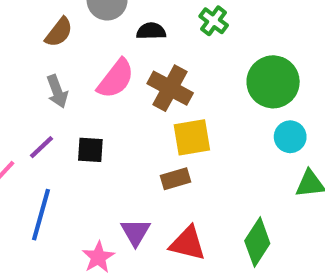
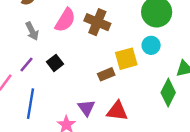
yellow square: (192, 137) -> (126, 59), moved
cyan circle: (290, 137) -> (151, 45), moved
black square: (90, 150) -> (55, 63), turned -35
green diamond: (257, 242) -> (168, 93), moved

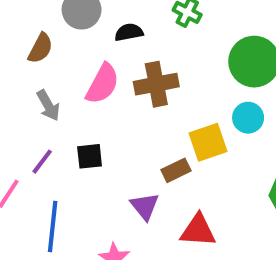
brown cross: (97, 22) -> (156, 84), turned -30
black square: (55, 63) -> (90, 156), turned 35
purple triangle: (86, 108) -> (145, 206), moved

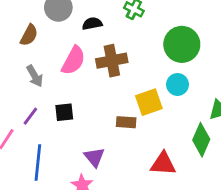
brown rectangle: (176, 170) -> (126, 122), turned 30
purple triangle: (145, 206) -> (94, 157), moved
red triangle: (198, 230) -> (163, 164), moved

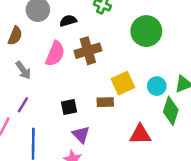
cyan circle: (178, 84) -> (157, 86), moved
black square: (64, 112) -> (69, 107), moved

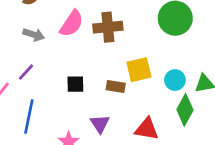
gray arrow: (23, 70) -> (34, 35), turned -48
purple triangle: (81, 135) -> (100, 124), moved

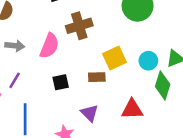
pink semicircle: (72, 24) -> (49, 46), moved

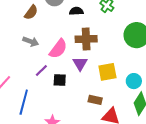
brown rectangle: (97, 77) -> (95, 100), moved
purple line: (15, 80) -> (41, 70), moved
purple triangle: (90, 113) -> (80, 64), moved

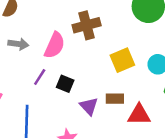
purple triangle: (80, 64) -> (89, 106), moved
black square: (60, 80) -> (65, 84), turned 32

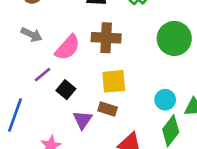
yellow square: (122, 60) -> (114, 81), moved
brown rectangle: (115, 99) -> (108, 109), moved

